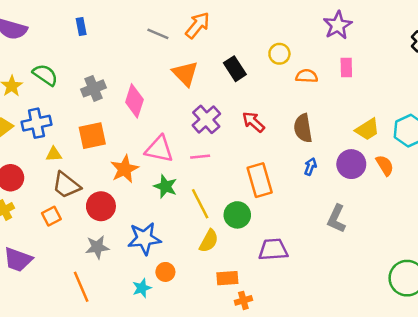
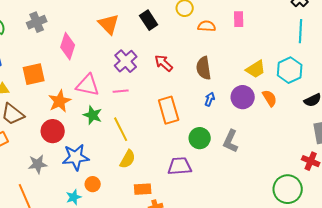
gray cross: (93, 88) -> (37, 22), moved
red circle: (101, 206) -> (53, 131), moved
green circle: (237, 215) -> (200, 138), moved

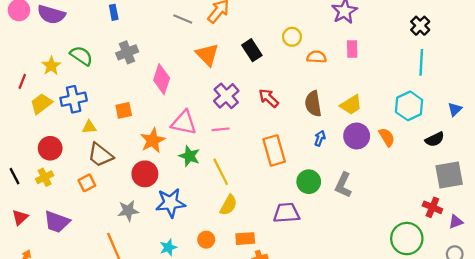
yellow trapezoid: (256, 69) -> (351, 105), moved
orange square: (34, 74) -> (124, 110), size x0.7
orange circle: (93, 184) -> (206, 240), moved

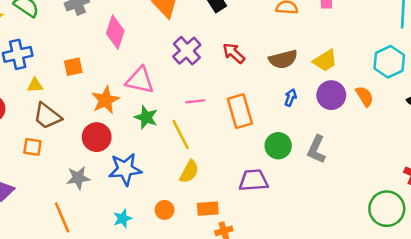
brown semicircle: (313, 104) -> (283, 59), turned -95
pink line: (221, 129) -> (195, 101), moved
orange square: (87, 183) -> (32, 147), turned 36

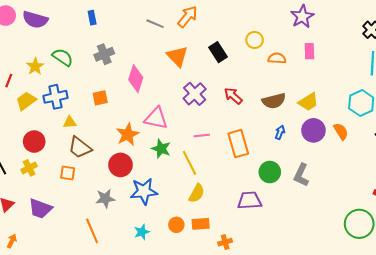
orange square: (73, 67) -> (100, 98), moved
orange rectangle: (208, 209) -> (201, 224), moved

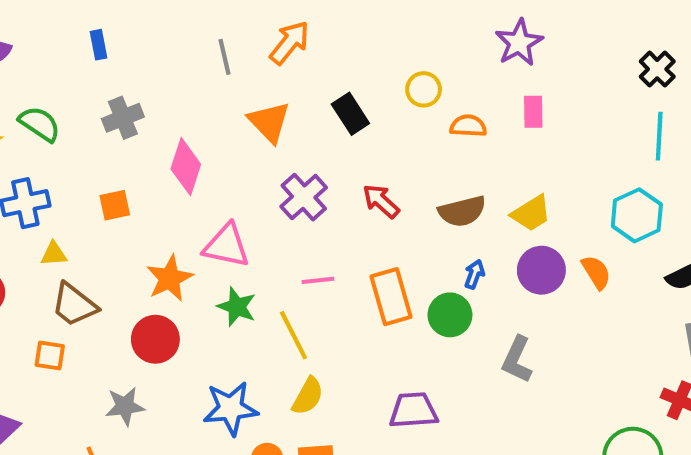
gray line: (155, 24) -> (224, 57), turned 54
green circle: (270, 172) -> (450, 315), moved
blue star: (144, 191) -> (231, 408), moved

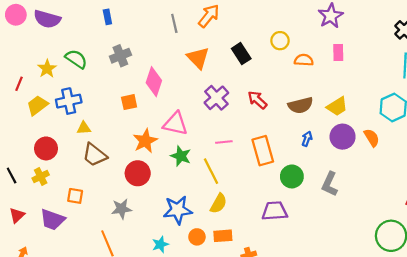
orange square: (115, 205) -> (129, 102), moved
green circle: (450, 315) -> (292, 176), moved
orange square: (50, 356) -> (75, 196), moved

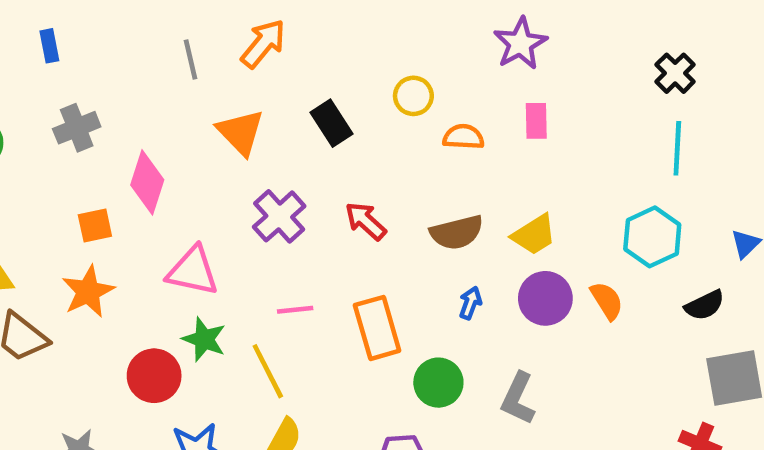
orange star: (145, 141) -> (88, 292), moved
red circle: (138, 173) -> (154, 376), moved

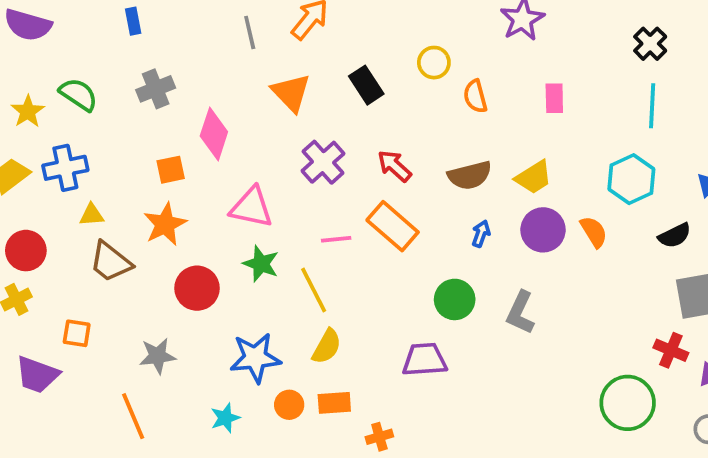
pink rectangle: (536, 121) -> (554, 98), moved
orange semicircle: (463, 137) -> (475, 96), turned -108
orange rectangle: (377, 328) -> (393, 226), moved, turned -33
red circle: (154, 376) -> (197, 288), moved

